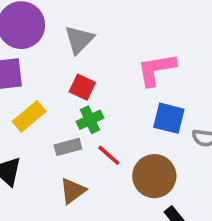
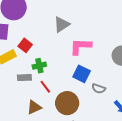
gray triangle: (79, 40) -> (62, 24), moved
red square: (82, 87) -> (25, 45), moved
brown triangle: (73, 191) -> (34, 107), moved

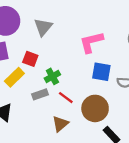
gray triangle: (62, 24) -> (43, 27), moved

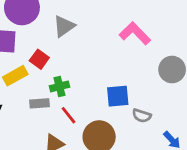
pink L-shape: (91, 42) -> (135, 33), moved, turned 45
blue square: (101, 72) -> (118, 96), turned -30

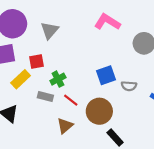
red square: (39, 59) -> (36, 61), turned -32
gray rectangle: (40, 103) -> (45, 97), turned 32

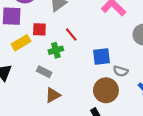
gray rectangle: (45, 97) -> (44, 72), moved
red line: (71, 100) -> (71, 34), moved
brown circle: (99, 111) -> (106, 90), moved

